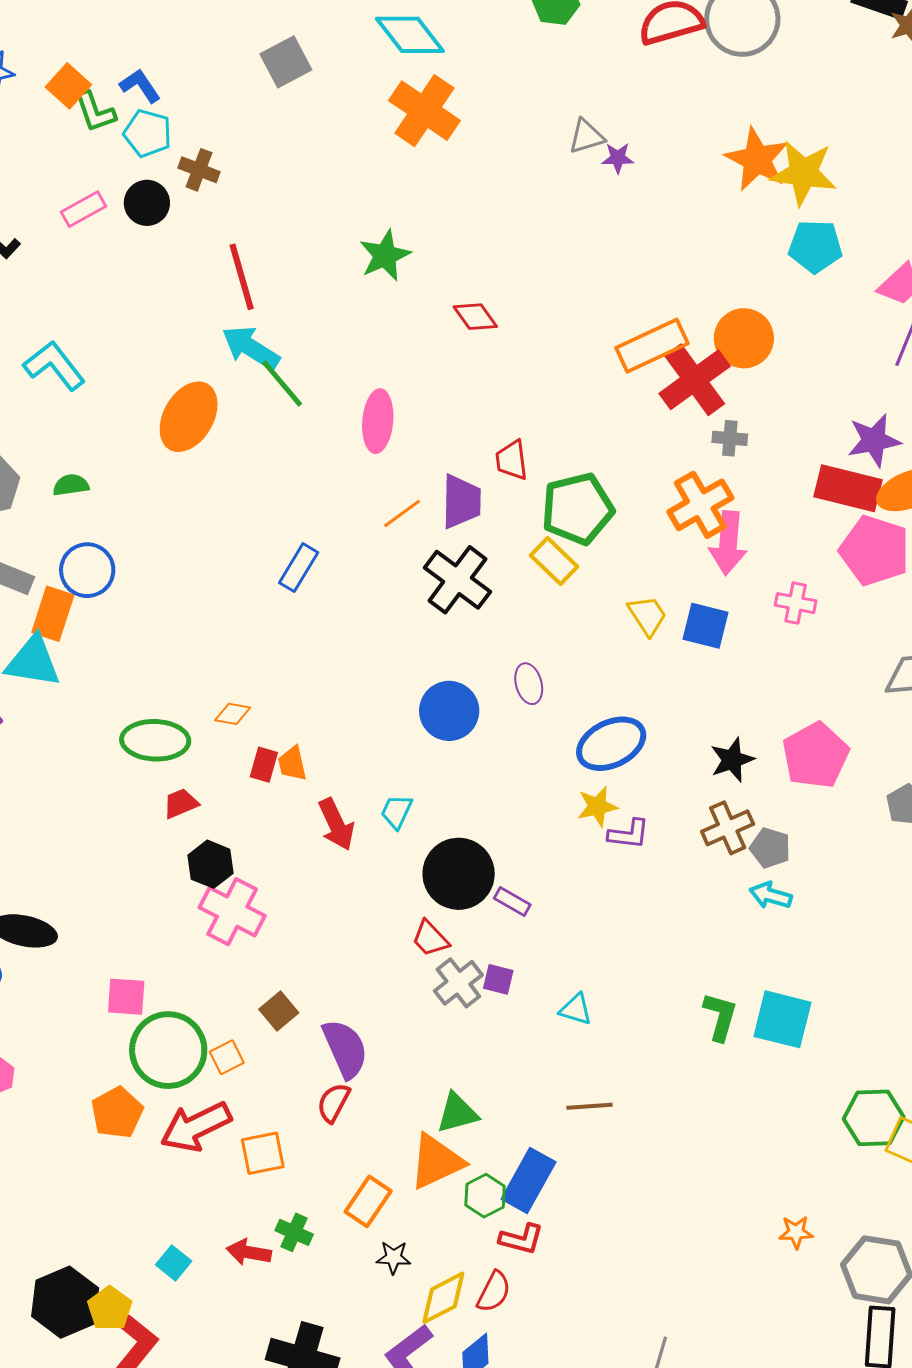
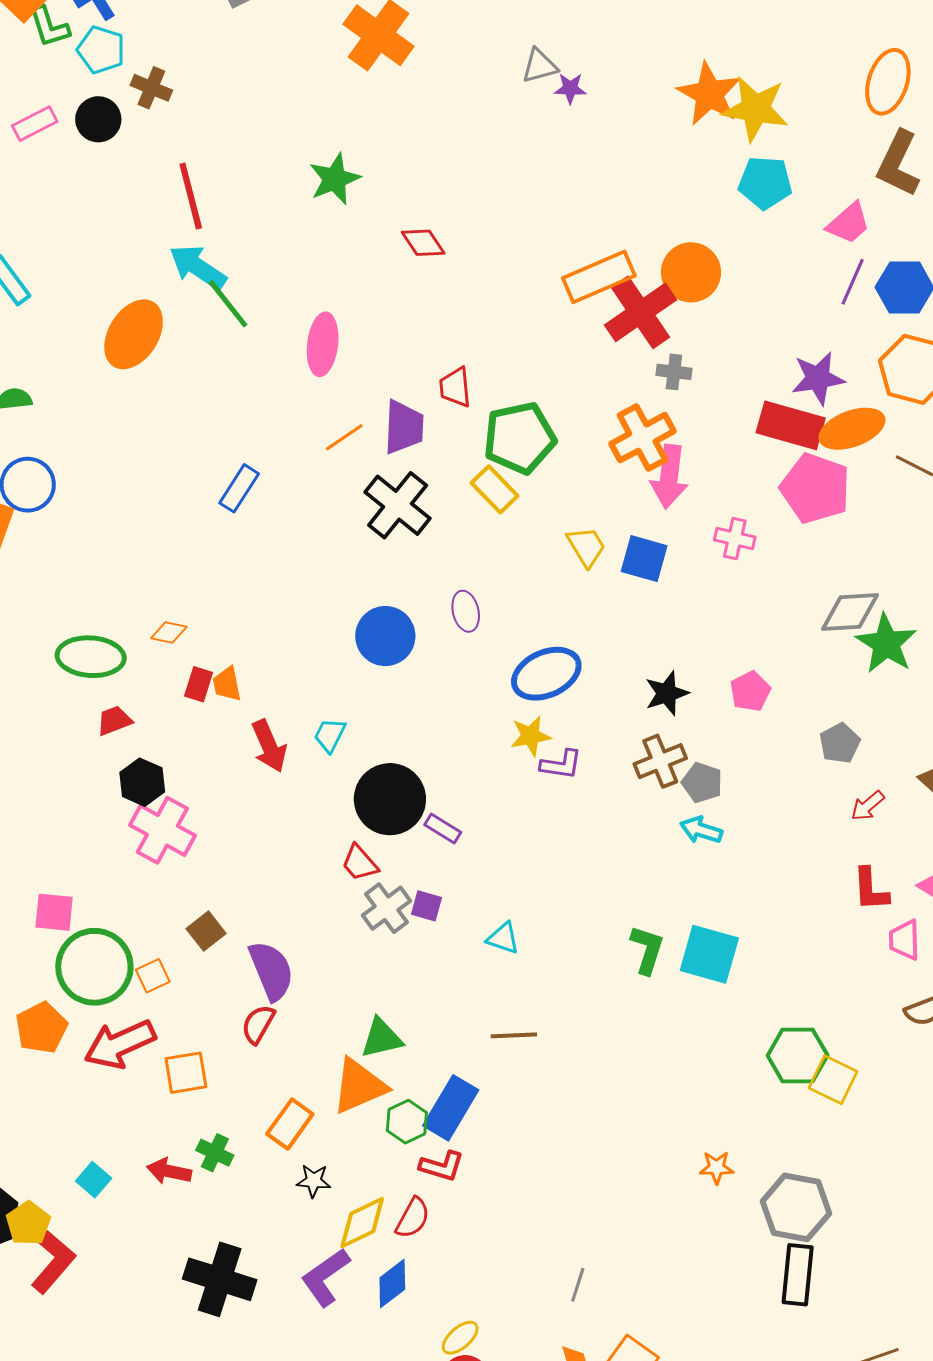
pink pentagon: (816, 755) -> (750, 691), size x0.6

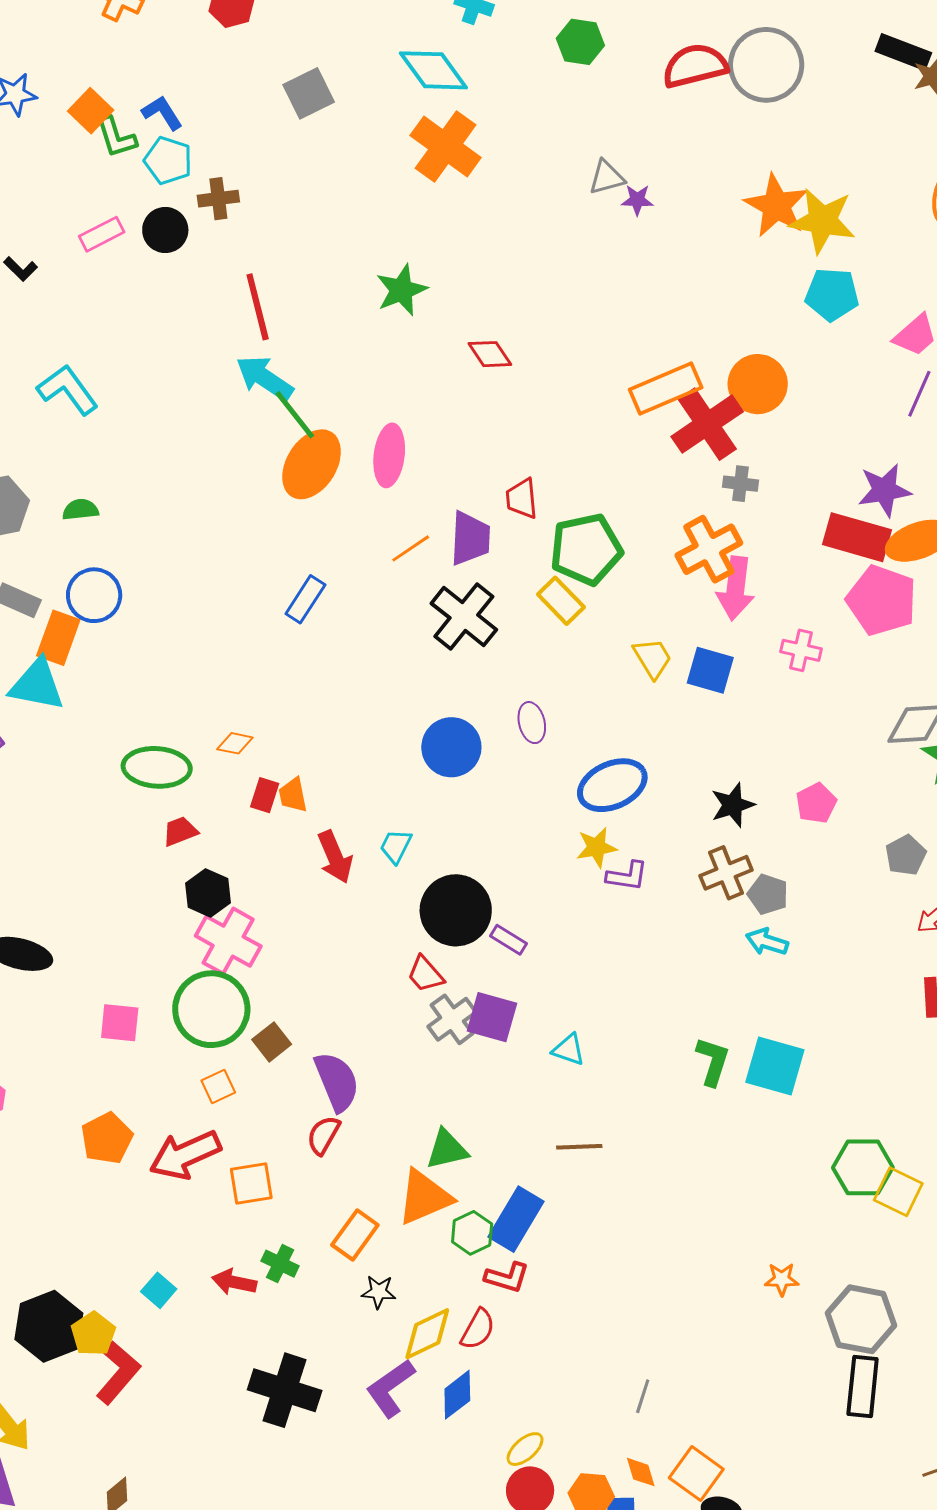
brown cross: (151, 88) -> (218, 199), turned -30
orange ellipse: (134, 334) -> (312, 464), moved
purple square: (426, 906) -> (492, 1017), size x1.6
green circle: (94, 967) -> (211, 1009), moved

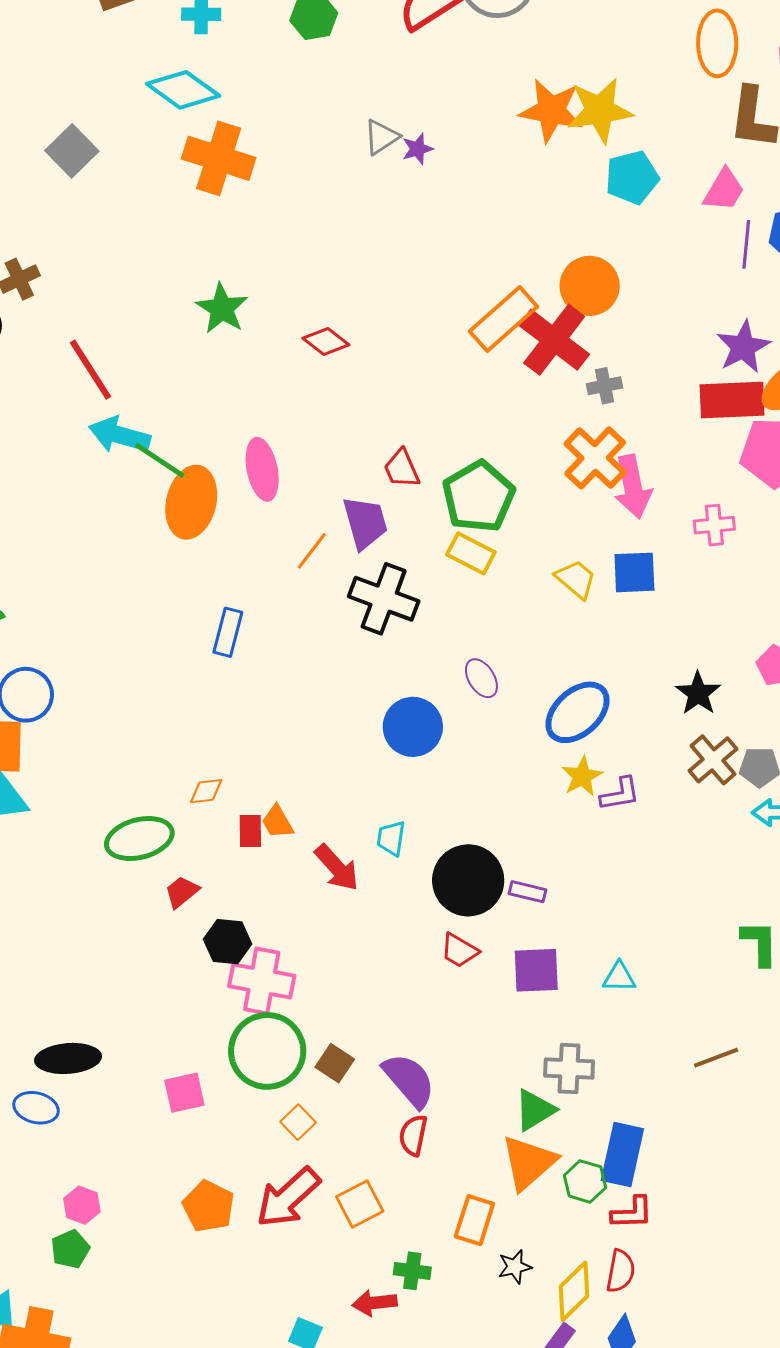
gray cross: (452, 1019) -> (569, 1069), moved, turned -33
brown line: (579, 1147) -> (716, 1058), moved

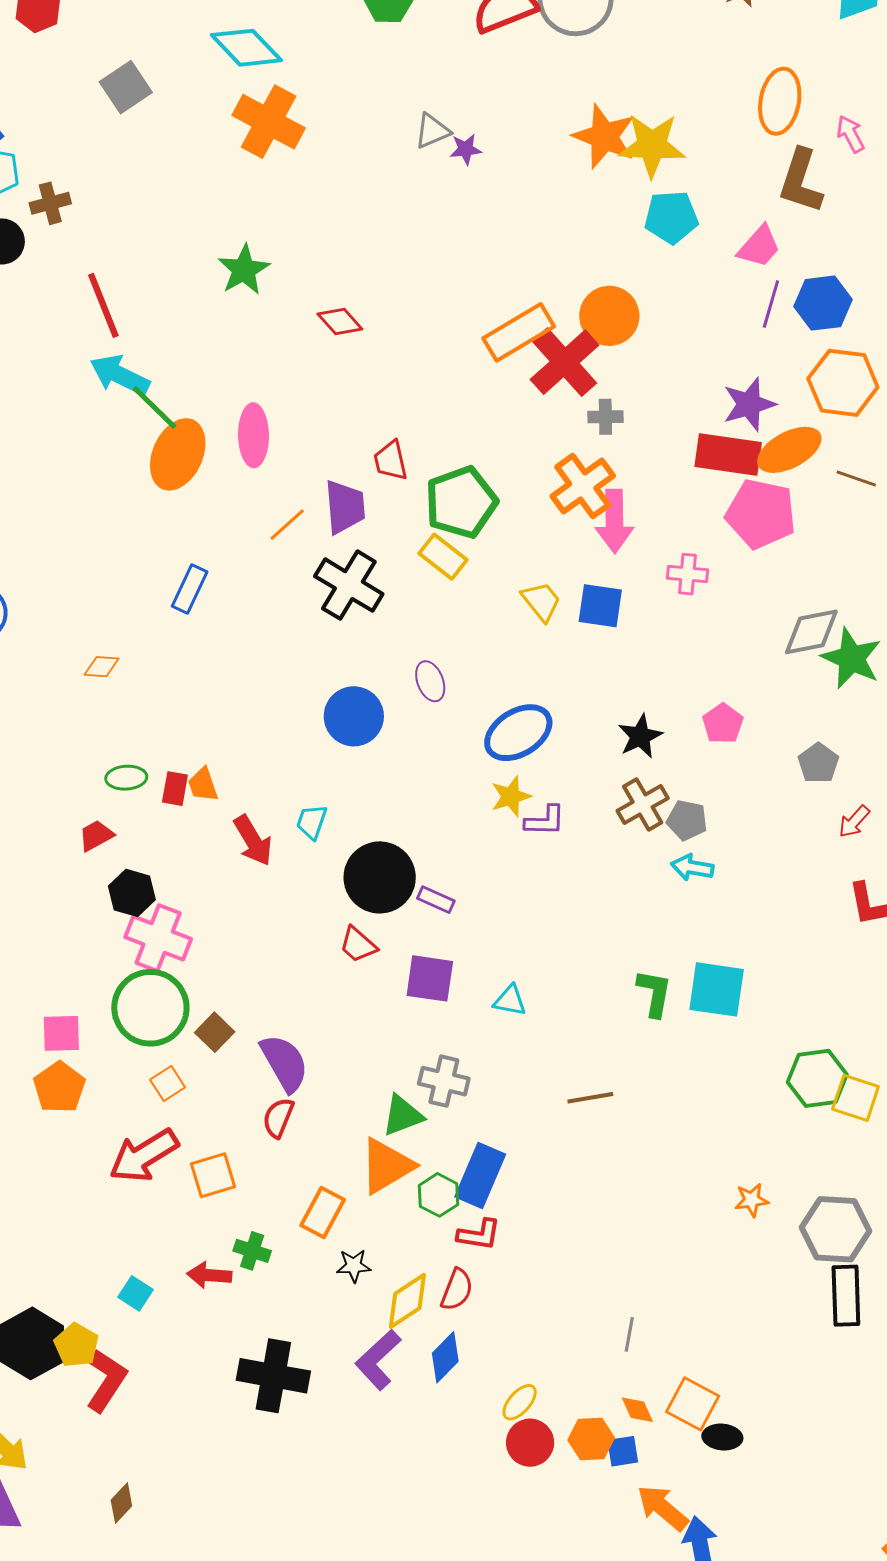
orange diamond: (206, 791) -> (102, 667), moved
green ellipse: (139, 839) -> (126, 778), moved, size x0.6
orange pentagon: (208, 1206) -> (59, 1087), moved

